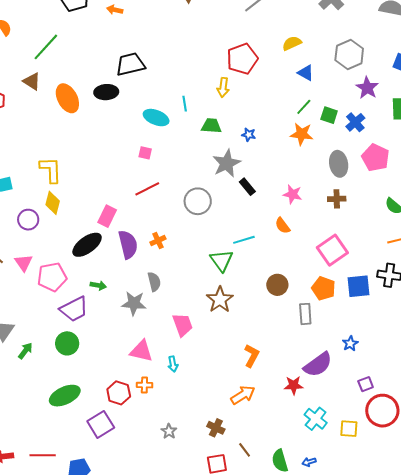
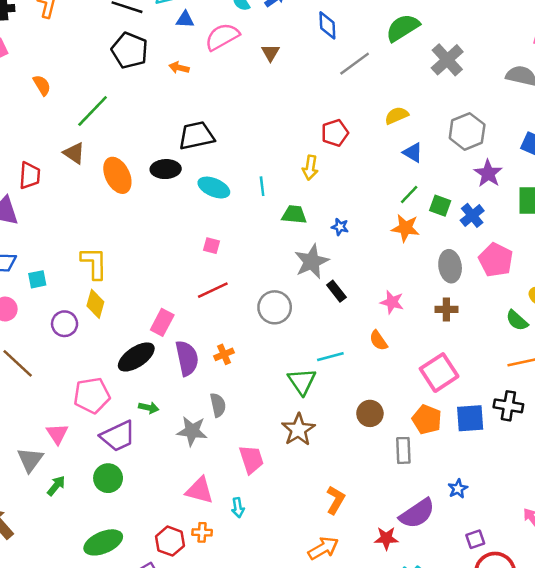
red pentagon: (242, 59) -> (335, 133), size x0.7
cyan ellipse: (156, 118) -> (214, 188), moved
pink triangle: (24, 263) -> (57, 434), moved

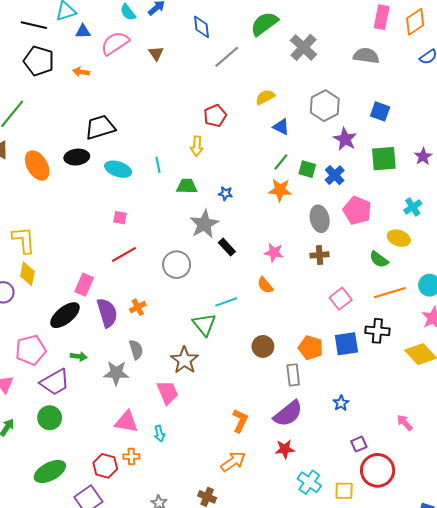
pink square: (439, 373) -> (341, 299), moved, size x0.7
brown star: (298, 430) -> (184, 360), moved
purple semicircle: (417, 513) -> (288, 414), moved

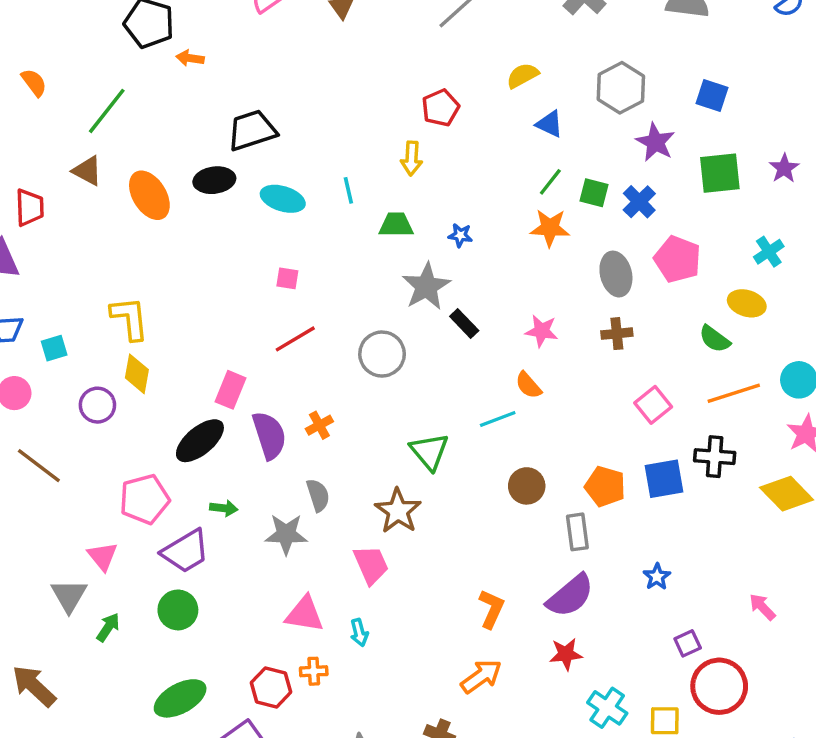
orange arrow: (81, 72) -> (190, 58), moved
cyan line: (226, 302) -> (498, 419), moved

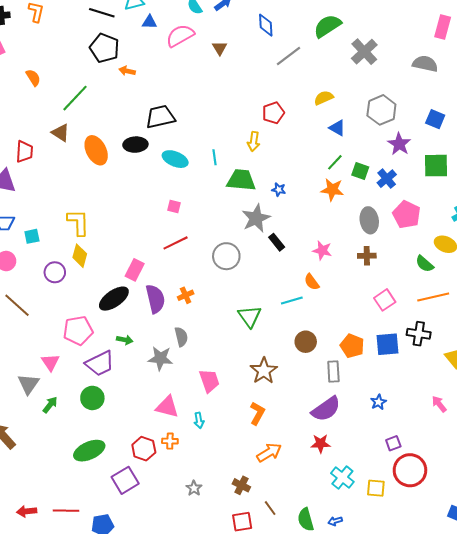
green trapezoid: (396, 225) -> (241, 180), size x1.4
brown star: (398, 511) -> (264, 371), moved
pink arrow: (762, 607) -> (439, 404), moved
orange L-shape: (491, 609) -> (257, 413), moved

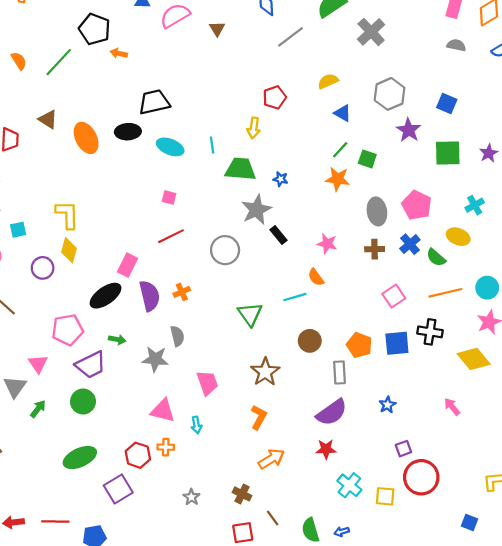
gray semicircle: (425, 64) -> (456, 45), moved, size x0.7
green line: (75, 98) -> (59, 62), moved
blue cross: (387, 179) -> (410, 244), moved

